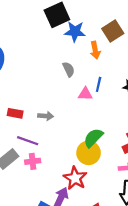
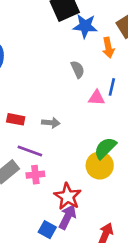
red star: (75, 178) -> (68, 196), moved

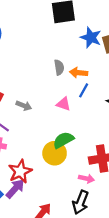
blue star: (85, 26) -> (91, 38), moved
orange arrow: (108, 48) -> (79, 73), moved, turned 91
pink triangle: (96, 98) -> (63, 104), moved

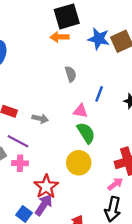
orange arrow: (79, 73) -> (60, 37), moved
green semicircle: (63, 140) -> (86, 133), moved, turned 95
pink arrow: (87, 179) -> (115, 184), turned -40

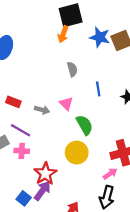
orange arrow: (60, 37) -> (63, 34), turned -70
blue line: (99, 94) -> (98, 89), turned -32
pink triangle: (81, 111) -> (66, 103), moved, turned 32

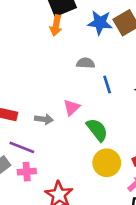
gray semicircle: (72, 69) -> (86, 63), moved, turned -64
pink triangle: (66, 103) -> (71, 107), turned 40
yellow circle: (77, 153) -> (107, 163), moved

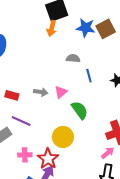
gray arrow: (44, 119) -> (41, 92), moved
yellow circle: (107, 163) -> (63, 137), moved
pink cross: (27, 172) -> (25, 155), moved

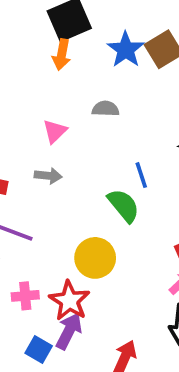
blue star: (86, 28) -> (126, 50), turned 30
blue line: (89, 76) -> (141, 175), moved
pink triangle: (61, 92) -> (55, 131), moved

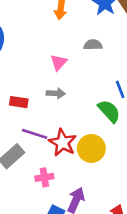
red star: (69, 301) -> (63, 143), moved

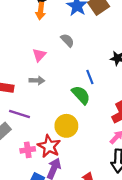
gray semicircle: (93, 45) -> (67, 40), turned 48
red star: (63, 143) -> (49, 146), moved

